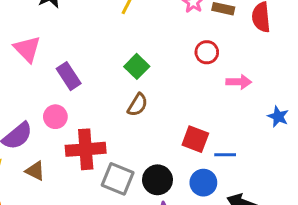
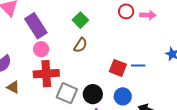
purple rectangle: (69, 76) -> (36, 26), size x1.4
pink arrow: (239, 82) -> (148, 15), moved
pink circle: (55, 117) -> (41, 49), moved
blue line: (225, 155) -> (138, 65), moved

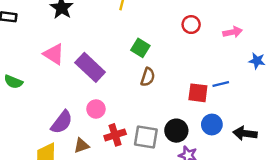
pink arrow: (148, 15) -> (233, 32), moved
pink circle: (41, 49) -> (96, 109), moved
red cross: (46, 74) -> (115, 135), moved, size x0.7
brown triangle: (13, 87) -> (82, 146), turned -32

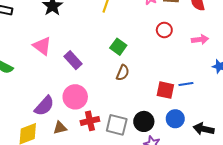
purple rectangle: (90, 67) -> (73, 60), size x0.7
pink circle: (96, 109) -> (75, 97), size x1.5

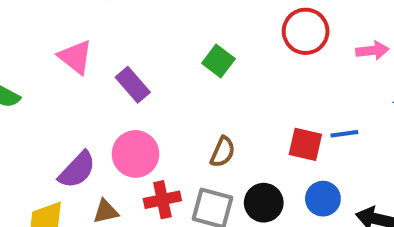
red circle: (164, 30) -> (306, 31), size x1.5
brown semicircle: (123, 73) -> (223, 152), moved

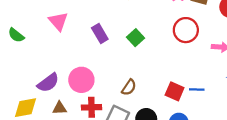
purple rectangle: (133, 85) -> (100, 34), moved

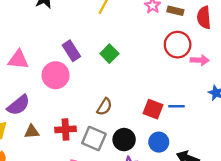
pink triangle: (58, 21) -> (18, 60), moved, turned -40
red circle: (186, 30) -> (178, 45), moved
pink circle: (81, 80) -> (56, 75), moved

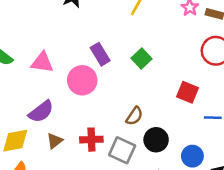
red square: (153, 109) -> (187, 92), moved
brown triangle: (32, 132) -> (55, 141), turned -35
black circle: (124, 140) -> (156, 140), moved

